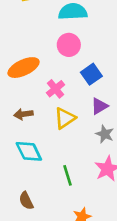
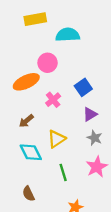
pink circle: (69, 45) -> (48, 63), moved
brown arrow: (24, 114) -> (26, 121), turned -32
yellow triangle: (65, 118) -> (56, 139), moved

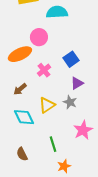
gray star: (95, 138) -> (70, 102), moved
green line: (63, 172) -> (53, 144), moved

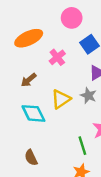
pink circle: (39, 37) -> (72, 18), moved
green line: (53, 144) -> (82, 146), moved

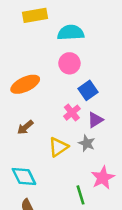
pink cross: (57, 57) -> (72, 113), moved
cyan diamond: (33, 113) -> (24, 177), moved

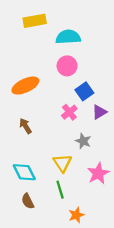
purple triangle: (95, 120) -> (99, 112), moved
brown arrow: (25, 127) -> (25, 126), turned 98
yellow triangle: (58, 147) -> (62, 163), moved, turned -30
green line: (81, 195) -> (60, 190), moved

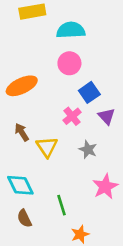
purple triangle: (99, 112) -> (107, 116), turned -42
yellow triangle: (62, 163) -> (47, 147), moved

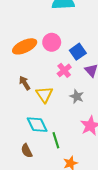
pink circle: (69, 63) -> (52, 42), moved
cyan diamond: (20, 185) -> (37, 125), moved

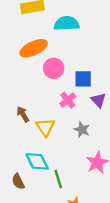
orange ellipse: (25, 46) -> (34, 48), moved
blue square: (78, 52) -> (83, 79), turned 35
brown semicircle: (27, 151) -> (18, 181), moved

